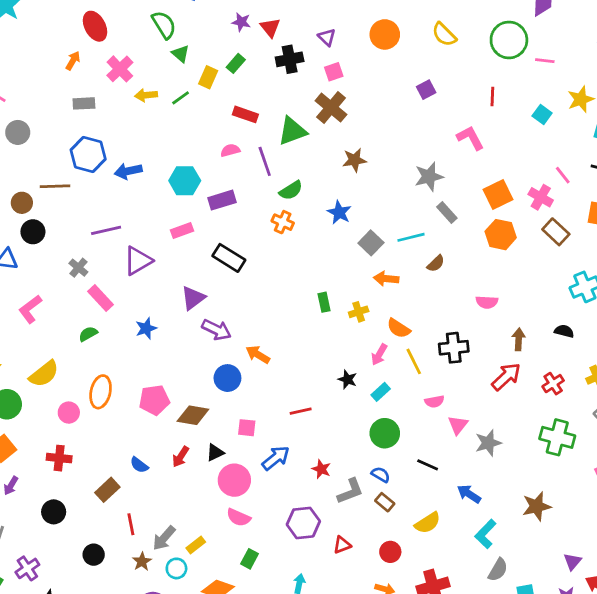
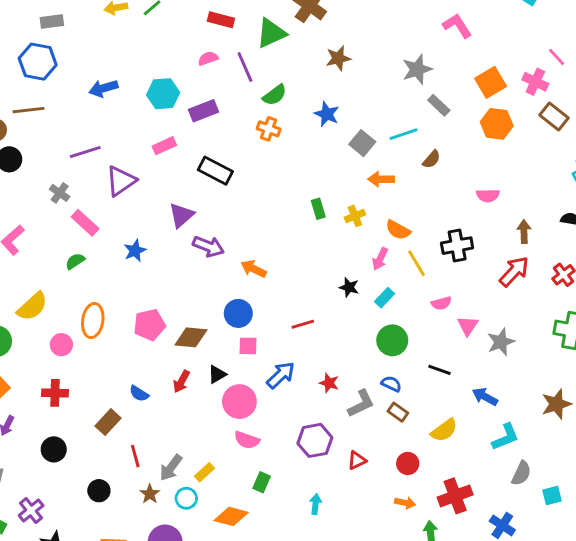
blue hexagon: (88, 154) -> (38, 62), moved
blue circle: (227, 378) -> (238, 313), moved
cyan L-shape: (485, 534) -> (505, 437), turned -152

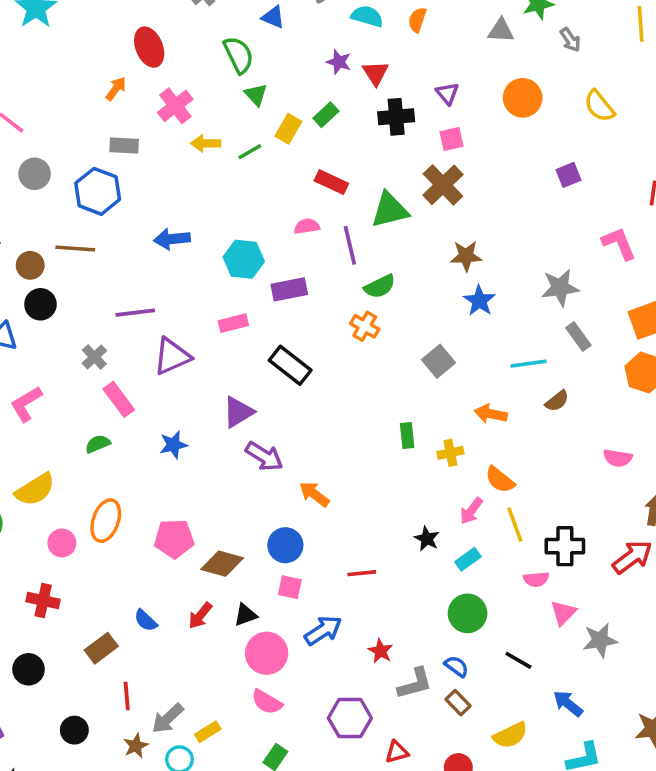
blue star: (327, 114) -> (479, 301), moved
gray square: (362, 143) -> (439, 361), moved
black cross: (457, 246) -> (565, 546), moved

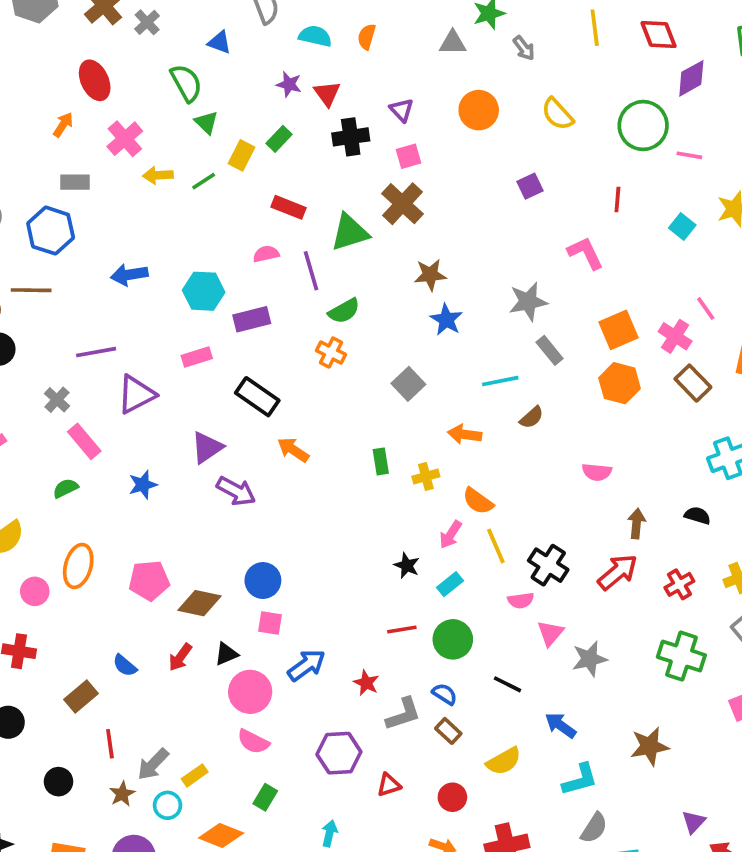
orange arrow: (314, 494) -> (293, 450), moved
black cross: (565, 546) -> (548, 565), turned 36
red line: (362, 573) -> (402, 630), moved

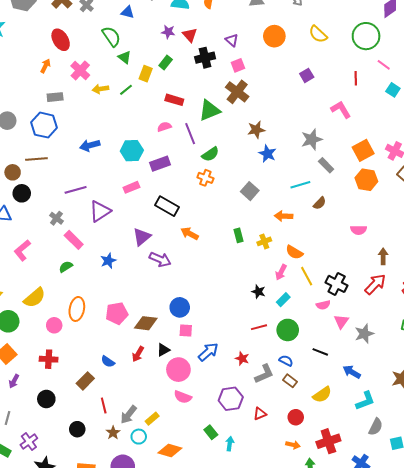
pink line: (689, 155) -> (384, 65), moved, turned 32
green rectangle: (265, 797) -> (211, 432), moved, turned -64

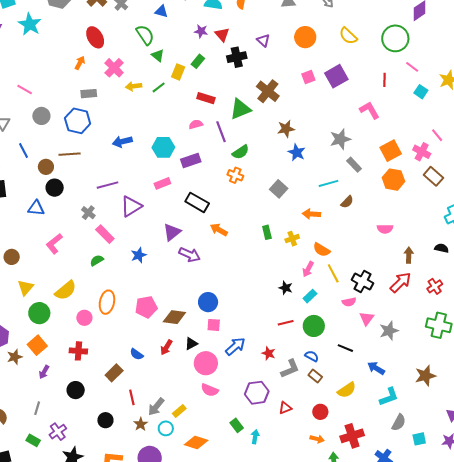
pink square: (238, 65) -> (308, 77), moved
purple square: (307, 75) -> (336, 76), size x1.6

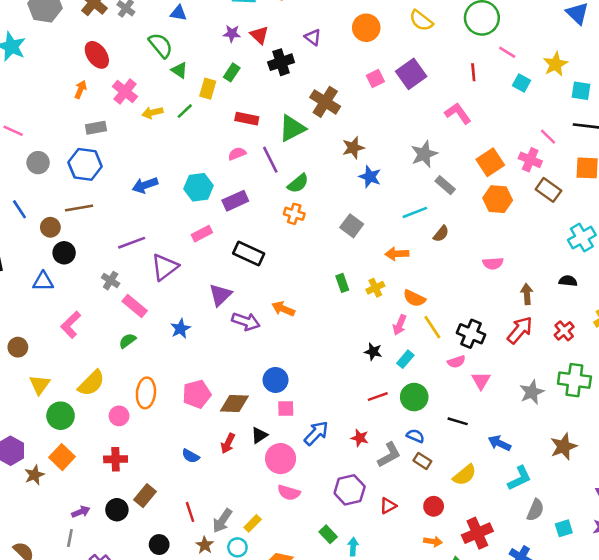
orange arrow: (219, 230) -> (283, 309), moved
gray star: (389, 331) -> (532, 392), moved
purple arrow: (44, 372) -> (81, 512), moved, turned -136
brown rectangle: (114, 373) -> (145, 496), moved

